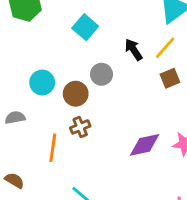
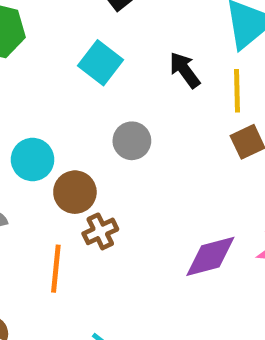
yellow line: (165, 48) -> (237, 91), turned -40
black arrow: (134, 50) -> (185, 70), moved
brown circle: (76, 94) -> (75, 192), moved

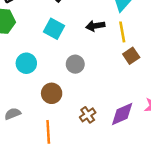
black arrow: (185, 70) -> (95, 26), turned -54
cyan circle: (33, 160) -> (26, 63), moved
brown cross: (100, 231) -> (88, 115), moved

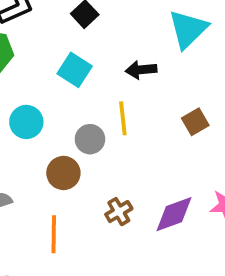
yellow line: (122, 32) -> (123, 118), moved
gray circle: (75, 64) -> (90, 139), moved

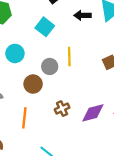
black arrow: (141, 70) -> (83, 15), moved

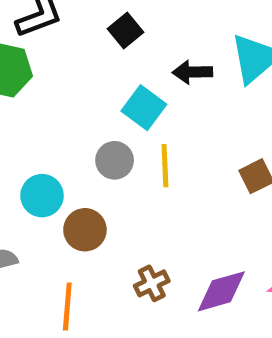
cyan square: (45, 27) -> (144, 108), moved
cyan circle: (15, 53) -> (42, 196), moved
gray circle: (50, 66) -> (115, 160), moved

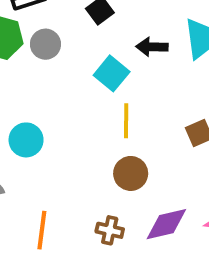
gray circle: (115, 160) -> (45, 44), moved
brown circle: (85, 230) -> (131, 173), moved
brown cross: (152, 283) -> (110, 230), moved, turned 36

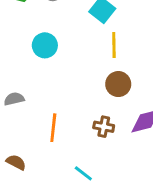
cyan circle: (26, 140) -> (45, 45), moved

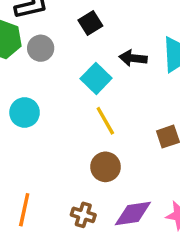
yellow line: (114, 45) -> (105, 121), turned -35

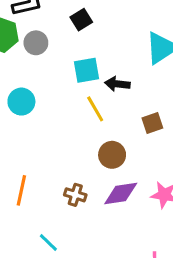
black arrow: (133, 58) -> (117, 84), moved
cyan square: (96, 78) -> (87, 70), turned 36
brown circle: (105, 167) -> (112, 155), moved

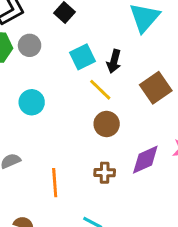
black arrow: (117, 84) -> (114, 61), turned -65
brown square: (152, 123) -> (156, 88), size x1.5
brown circle: (112, 155) -> (107, 124), moved

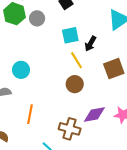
cyan circle: (32, 102) -> (21, 70), moved
brown cross: (105, 173) -> (70, 129), moved, size x1.5

